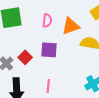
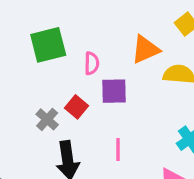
pink semicircle: (47, 21) -> (92, 63), moved

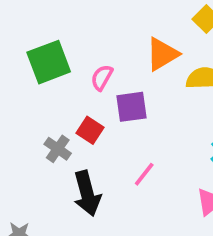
pink semicircle: (92, 63) -> (102, 78), turned -145
pink line: (118, 150) -> (144, 174), turned 45

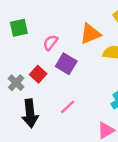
green square: (49, 62) -> (19, 28), size x0.7
purple square: (132, 107) -> (66, 64), turned 30

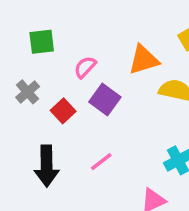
gray cross: (16, 83) -> (28, 92), moved

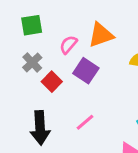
orange triangle: (144, 60) -> (101, 35), moved
gray cross: (28, 92) -> (32, 62), moved

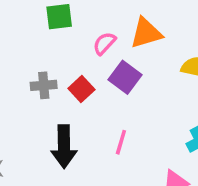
gray cross: (32, 62) -> (44, 85), moved, turned 36
pink line: (85, 122) -> (121, 142), turned -36

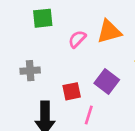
purple square: (125, 77) -> (107, 82), moved
red square: (81, 89) -> (72, 91), moved, turned 30

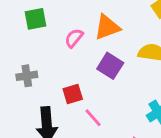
purple square: (107, 82) -> (110, 66), moved
pink line: (89, 115) -> (93, 118), turned -54

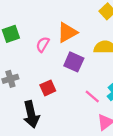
pink line: (93, 118) -> (92, 96), moved

